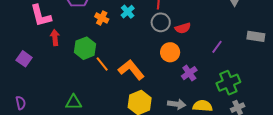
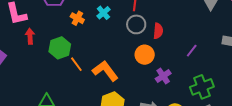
red semicircle: (183, 28) -> (158, 31), turned -70

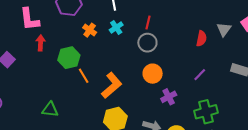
red semicircle: (158, 31) -> (201, 39), moved
orange L-shape: (105, 71) -> (112, 85), turned 80

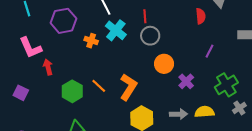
cyan cross: (116, 27) -> (116, 30), size x1.5
green hexagon: (69, 58) -> (72, 91), moved

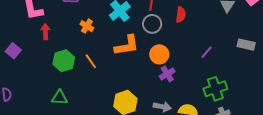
red semicircle: (201, 16) -> (181, 15), moved
orange cross: (91, 41) -> (87, 26), moved
purple cross: (186, 81) -> (167, 74), moved
orange L-shape: (128, 87) -> (127, 45), moved, turned 36

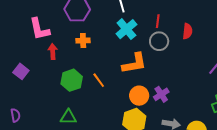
orange cross: (87, 26) -> (83, 41), moved, turned -32
orange circle: (159, 54) -> (139, 96), moved
purple cross: (167, 74) -> (161, 94), moved

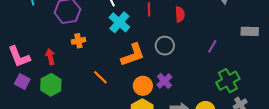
pink L-shape: (39, 29) -> (19, 57), moved
gray circle: (159, 41) -> (165, 46), moved
green hexagon: (72, 80) -> (51, 85), moved

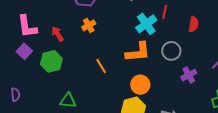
cyan cross: (119, 22) -> (146, 24), moved
orange cross: (78, 41) -> (89, 25), turned -32
red arrow: (50, 57) -> (58, 34), turned -35
purple cross: (164, 81) -> (189, 75), moved

